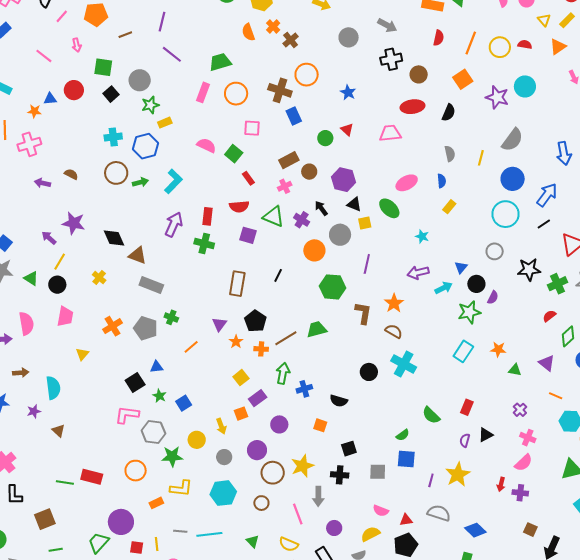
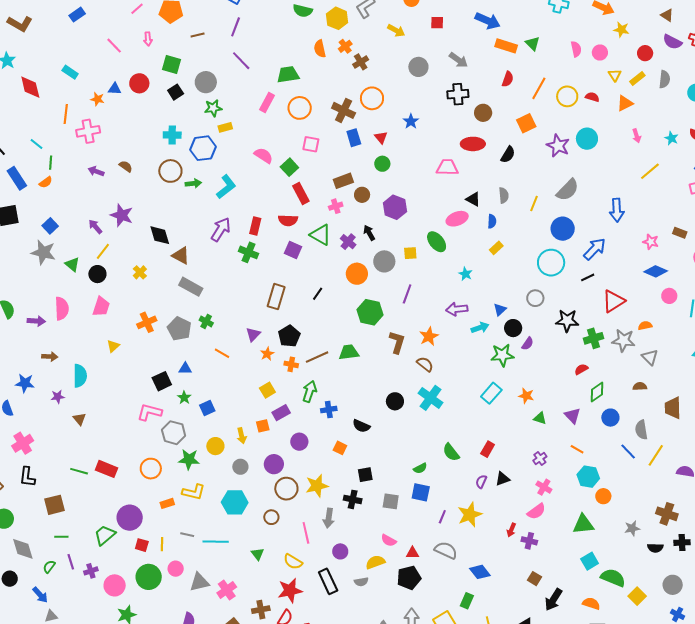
red triangle: (347, 129) -> (381, 137), moved
red rectangle: (248, 178) -> (301, 194), size x1.5
black triangle: (354, 204) -> (473, 199), moved
orange line: (191, 347) -> (222, 353), turned 63

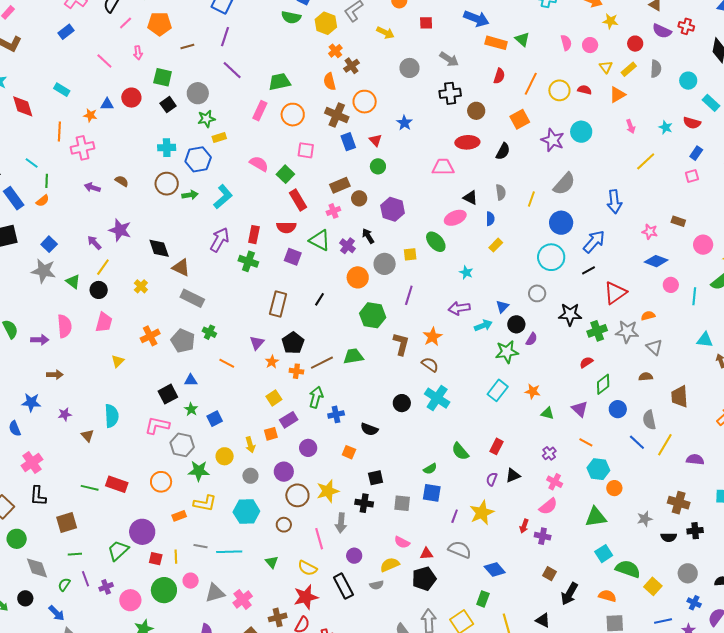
orange semicircle: (320, 49) -> (330, 82), moved
cyan semicircle: (80, 376) -> (112, 416), moved

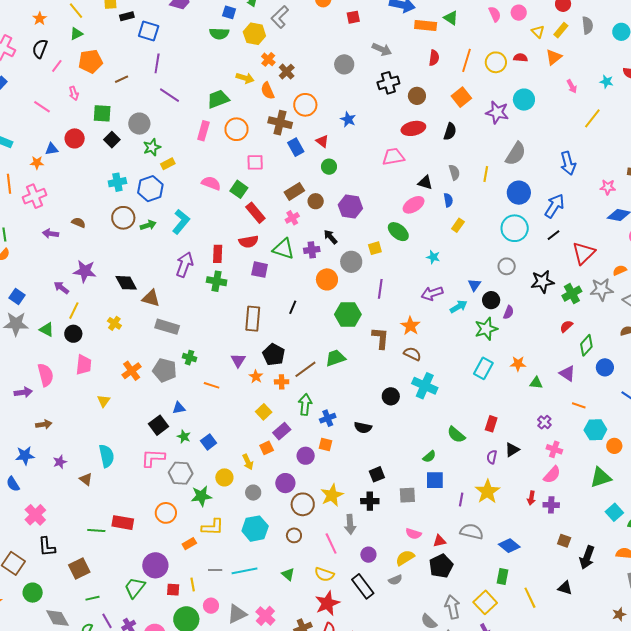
yellow arrow: (385, 33) -> (245, 78), moved
purple cross: (347, 246) -> (312, 250), turned -35
orange square: (349, 452) -> (326, 445), moved

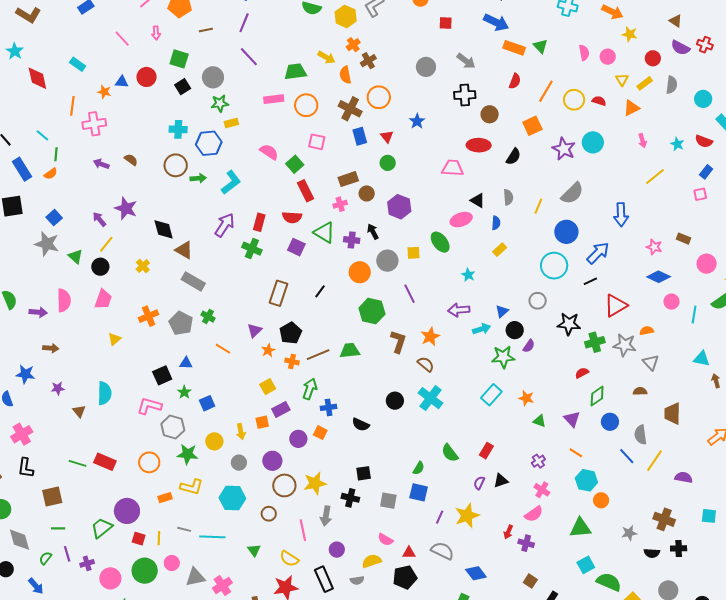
pink rectangle: (203, 131) -> (274, 99), turned 54
purple line: (380, 289) -> (409, 294), turned -48
green semicircle: (429, 457) -> (419, 468), turned -32

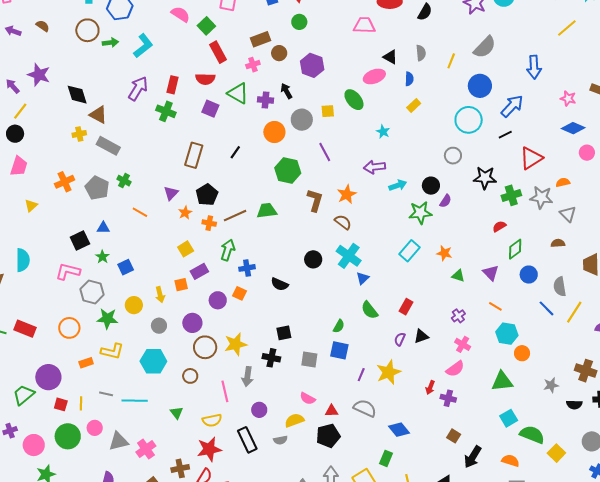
yellow cross: (143, 266) -> (79, 134), moved, turned 32
blue triangle: (502, 311) -> (363, 278), moved
yellow semicircle: (289, 559) -> (212, 420), turned -42

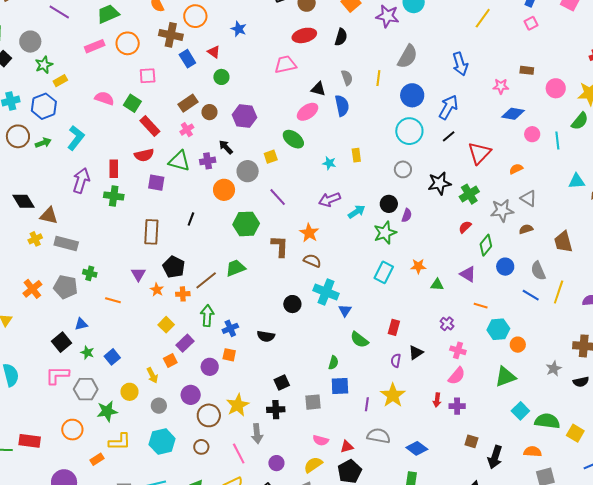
blue semicircle: (409, 79) -> (342, 106), size x1.5
yellow rectangle: (414, 105) -> (356, 155), moved, turned -40
gray star: (541, 197) -> (502, 210), moved

